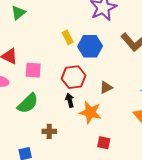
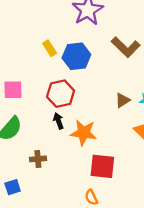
brown triangle: (106, 88) -> (122, 100), moved
red square: (104, 143) -> (102, 166), size x1.6

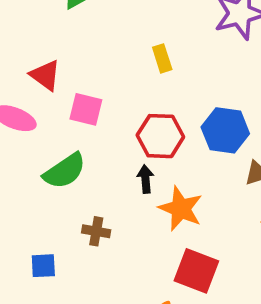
blue hexagon: (76, 56) -> (225, 130), moved

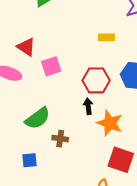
yellow rectangle: (162, 58) -> (107, 37), moved, turned -70
pink square: (86, 109) -> (51, 66), turned -30
green semicircle: (65, 171) -> (38, 118), moved

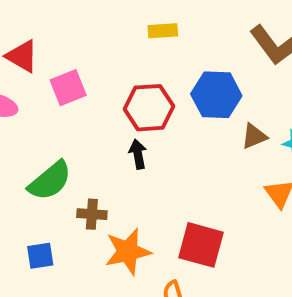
orange star: (110, 123) -> (128, 251), moved, turned -30

